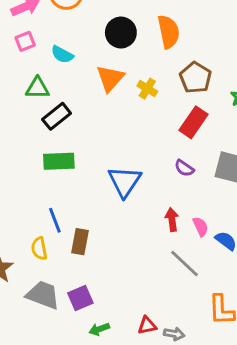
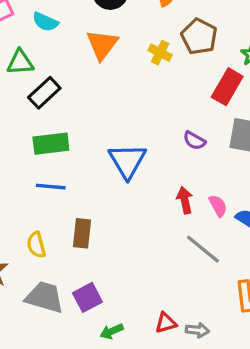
yellow cross: (147, 89) -> (160, 53), moved
red rectangle: (194, 122) -> (227, 87), moved
blue line: (55, 220) -> (51, 187), moved, turned -60

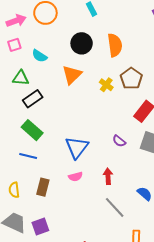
green rectangle: (51, 144) -> (32, 130), turned 40
pink semicircle: (218, 206) -> (75, 177), moved, turned 96

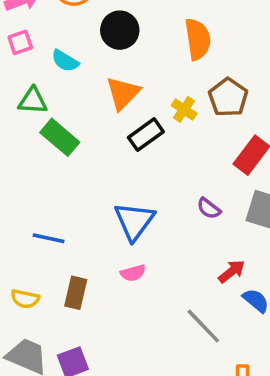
black circle: (82, 43) -> (120, 30), moved
black rectangle: (33, 99) -> (146, 135), moved
green rectangle: (32, 130) -> (60, 137), moved
red arrow: (108, 176) -> (232, 271), moved, turned 56
yellow semicircle: (14, 190) -> (25, 299), turned -70

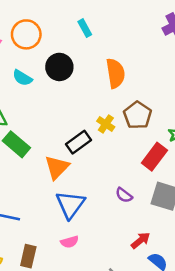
cyan semicircle: (65, 61) -> (22, 78), moved
orange triangle: (123, 93) -> (57, 167), moved

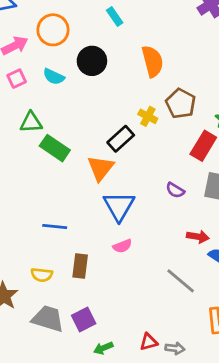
red arrow: (141, 240) -> (198, 237), turned 54

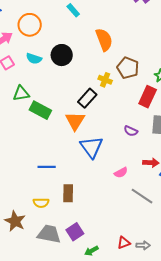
black circle: (92, 61) -> (62, 55), moved
pink semicircle: (122, 246) -> (121, 173), moved

